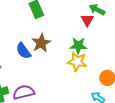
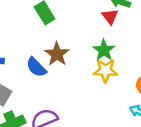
green star: (78, 46) -> (104, 50), turned -30

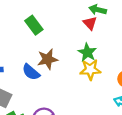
brown star: (57, 54) -> (48, 59), turned 30

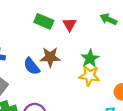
red triangle: (90, 23) -> (70, 24), moved
green rectangle: (34, 25) -> (44, 21), turned -42

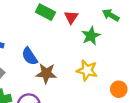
brown star: (50, 57) -> (46, 73), moved
green star: (90, 58) -> (91, 36), moved

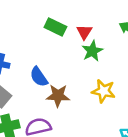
green star: (91, 36) -> (92, 51), moved

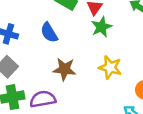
blue semicircle: (39, 77) -> (49, 33), moved

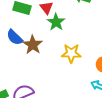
brown star: (64, 69) -> (33, 45), moved, turned -30

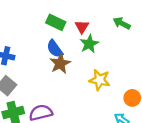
blue semicircle: (15, 37) -> (55, 49), moved

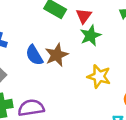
blue semicircle: (55, 49) -> (34, 55), moved

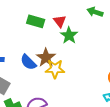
yellow star: (99, 76) -> (55, 69), moved

